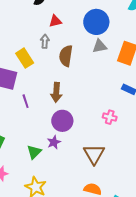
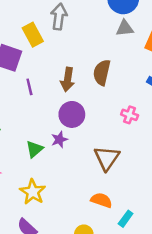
gray arrow: (45, 41) -> (59, 17), size x1.5
brown semicircle: (66, 56) -> (102, 72), moved

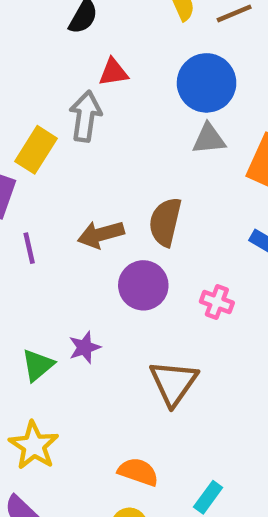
yellow rectangle: (33, 35) -> (36, 150), turned 60
brown arrow: (68, 79) -> (101, 234), turned 65
purple circle: (72, 114) -> (143, 285), moved
orange semicircle: (101, 200) -> (138, 472), moved

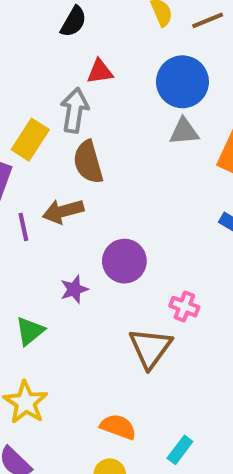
brown semicircle: (165, 222) -> (88, 162), moved, turned -30
brown arrow: (101, 234) -> (63, 211), moved
pink cross: (217, 302) -> (184, 307), moved
purple star: (85, 347) -> (74, 289), moved

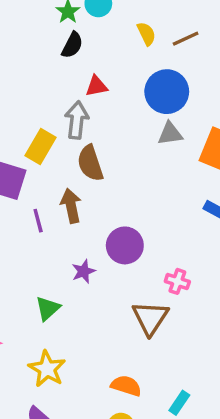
brown arrow: (63, 211) -> (71, 206), turned 96

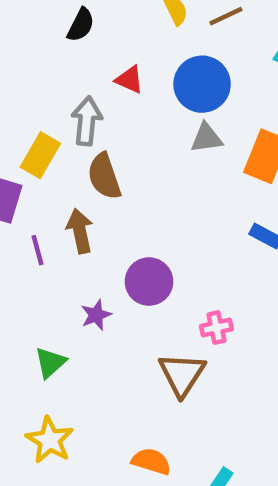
red triangle: (97, 86) -> (129, 80), moved, turned 35
pink cross: (177, 281) -> (216, 328), turned -30

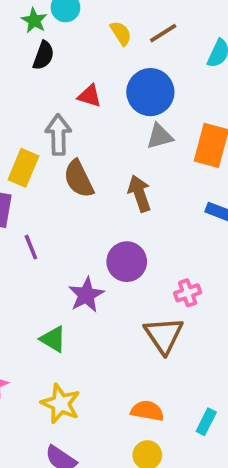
brown arrow: (80, 231) -> (139, 193), moved
purple star: (96, 315) -> (86, 295), size x1.4
green triangle: (50, 363) -> (53, 339), turned -40

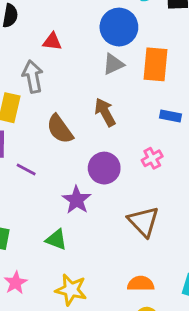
blue circle: (150, 92) -> (119, 27), moved
brown semicircle: (79, 179) -> (60, 129), moved
purple line: (31, 247) -> (26, 169), turned -30
pink cross: (188, 293) -> (152, 158), moved

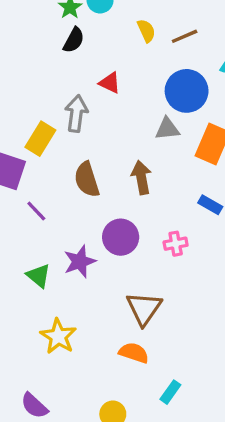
green triangle: (56, 240) -> (39, 276), moved
orange semicircle: (141, 284) -> (134, 353), moved
yellow star: (71, 290) -> (58, 336), moved

